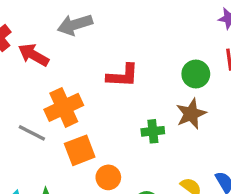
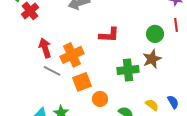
red arrow: (34, 55) -> (45, 48), moved, turned 42
green cross: (153, 131) -> (128, 70), size x1.5

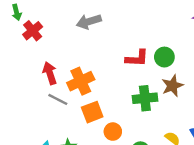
green circle: (155, 34) -> (164, 57), moved
red L-shape: (109, 35) -> (137, 58), moved

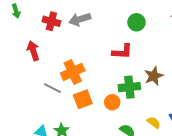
red cross: (33, 31) -> (51, 21), moved, turned -36
green circle: (164, 57) -> (136, 22), moved
red arrow: (50, 73) -> (33, 51), moved
orange circle: (113, 132) -> (112, 102), moved

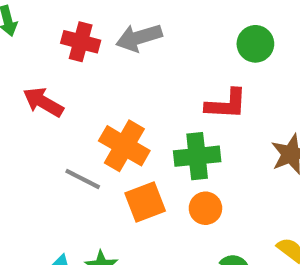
red arrow: (33, 51) -> (43, 102), turned -42
orange cross: (73, 72) -> (124, 146), turned -35
green cross: (129, 87) -> (197, 156), moved

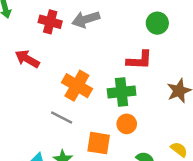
gray line: (83, 179) -> (62, 118), moved
orange square: (145, 202) -> (99, 143), moved, turned 30

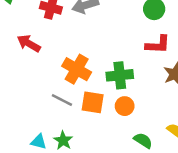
red L-shape: (139, 60) -> (158, 45), moved
orange square: (99, 143) -> (93, 102), moved

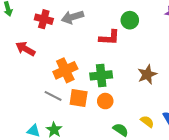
red L-shape: (158, 45) -> (109, 38), moved
orange cross: (77, 69) -> (65, 70), turned 35

